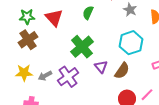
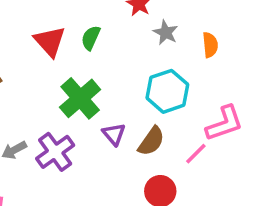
red triangle: (54, 18) -> (50, 41), moved
pink line: (147, 95) -> (196, 154), moved

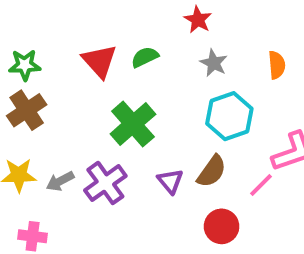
gray star: (166, 32) -> (214, 63), moved
green semicircle: (91, 38) -> (145, 57), turned 40
purple triangle: (114, 134) -> (170, 181), moved

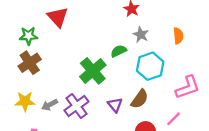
green semicircle: (145, 57) -> (119, 51), moved
red triangle: (99, 61) -> (58, 17), moved
pink line: (261, 185) -> (174, 119), moved

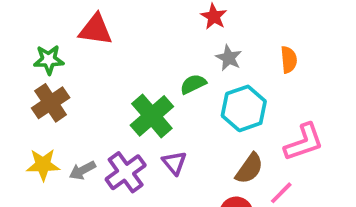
red triangle: (58, 17) -> (96, 30), turned -40
brown semicircle: (140, 99) -> (249, 168), moved
purple triangle: (115, 105) -> (174, 163), moved

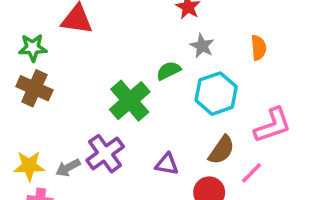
brown cross: (51, 103) -> (34, 88), turned -32
purple triangle: (174, 163) -> (167, 164), moved, turned -40
yellow star: (43, 165) -> (29, 166), moved
gray arrow: (82, 170) -> (68, 168), moved

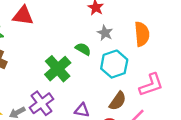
orange semicircle: (259, 48) -> (142, 34), size x1.5
green semicircle: (169, 71) -> (83, 49), turned 56

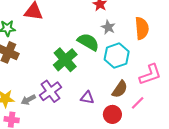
green semicircle: (83, 49) -> (88, 42), size x1.5

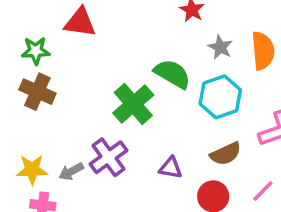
gray star: (108, 27) -> (220, 47), moved
brown semicircle: (120, 89) -> (226, 154), turned 30
pink line: (138, 103) -> (263, 191), moved

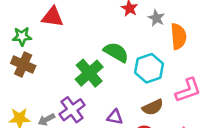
gray star: (220, 47) -> (156, 18), moved

